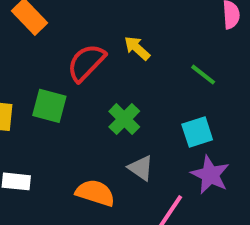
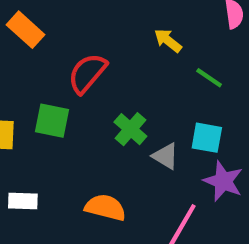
yellow arrow: (137, 48) -> (168, 40), moved
cyan square: (197, 132) -> (207, 138), turned 32
gray triangle: (141, 168) -> (165, 156), moved

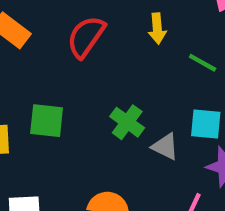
yellow arrow: (168, 40) -> (157, 29), turned -128
red semicircle: (87, 73) -> (86, 37), moved

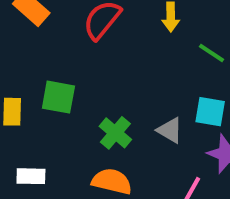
green cross: (127, 122) -> (115, 133), moved

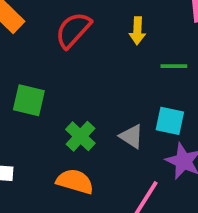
green line: (212, 53) -> (174, 66), turned -36

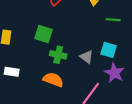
green square: (29, 100) -> (44, 34), moved
green cross: (80, 136) -> (58, 55), turned -35

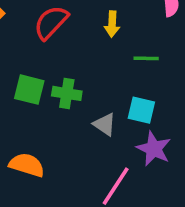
green cross: (58, 55) -> (67, 93), moved
orange semicircle: (53, 80) -> (27, 165), moved

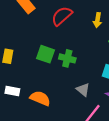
gray triangle: (105, 124) -> (83, 90), moved

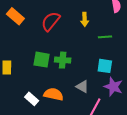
white rectangle: (12, 91) -> (32, 99), moved, turned 40
orange semicircle: (40, 98) -> (54, 94), moved

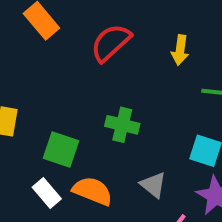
green square: (42, 60) -> (61, 150), moved

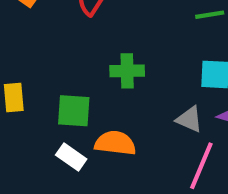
gray triangle: (153, 185) -> (189, 119), moved

